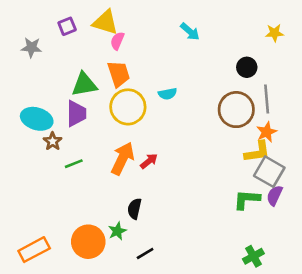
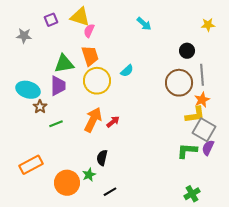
cyan semicircle: (168, 94) -> (127, 71), turned -32
orange rectangle: (34, 250) -> (31, 165), moved

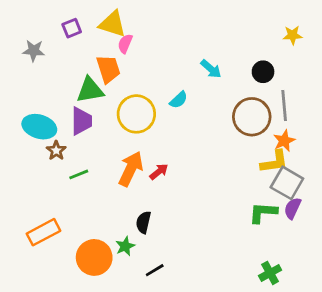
cyan arrow: (144, 24) -> (211, 69), moved
orange trapezoid: (90, 56) -> (108, 69), moved

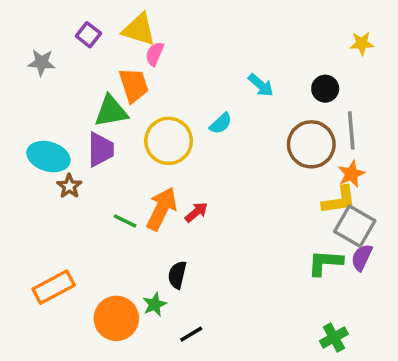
purple square: (72, 28) -> (88, 35), turned -30
green line: (79, 174) -> (125, 221), moved, turned 48

